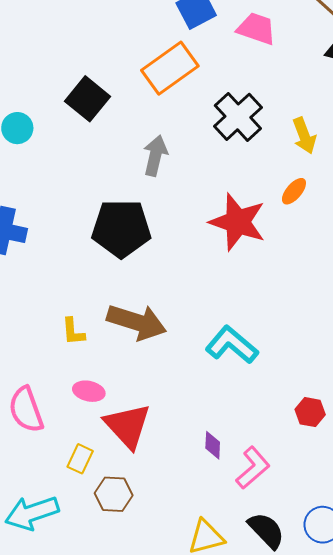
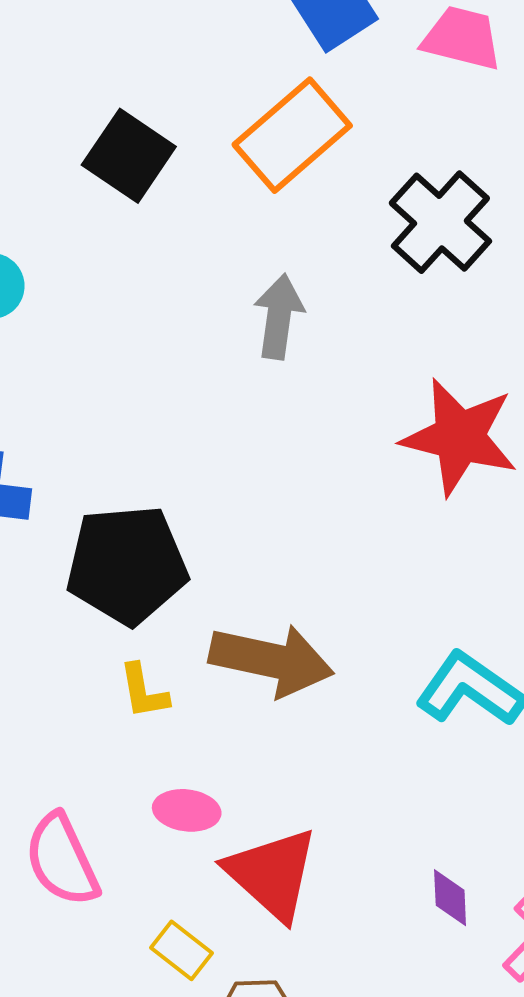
black square: (88, 99) -> (129, 156), moved
black pentagon: (121, 228) -> (127, 565), moved
yellow rectangle: (80, 459) -> (181, 950), turned -72

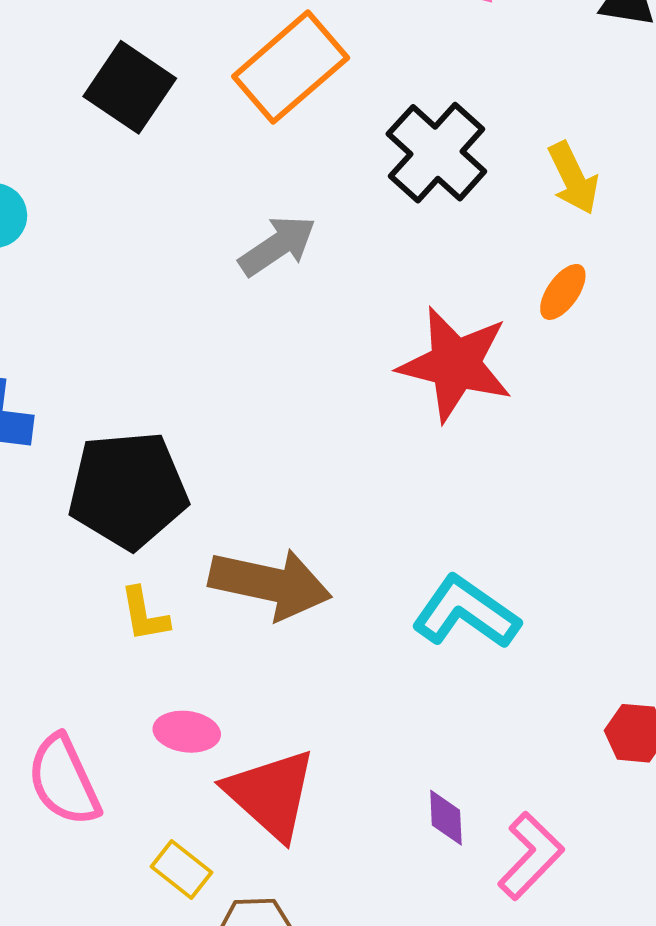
gray arrow: (279, 317) -> (277, 246), turned 48

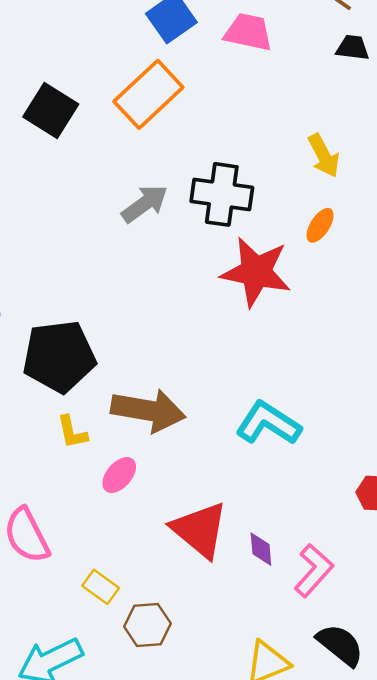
black cross: (436, 153) -> (222, 194), moved, turned -32
pink ellipse: (187, 732) -> (119, 475), moved, turned -54
red triangle: (271, 794) -> (200, 530), moved

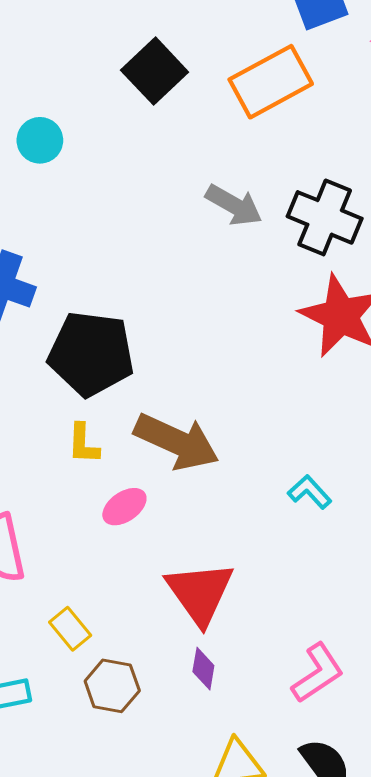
gray arrow: (145, 204) -> (234, 205), turned 51
cyan L-shape: (268, 423) -> (310, 492), size x0.6
purple diamond: (261, 549) -> (203, 669), moved

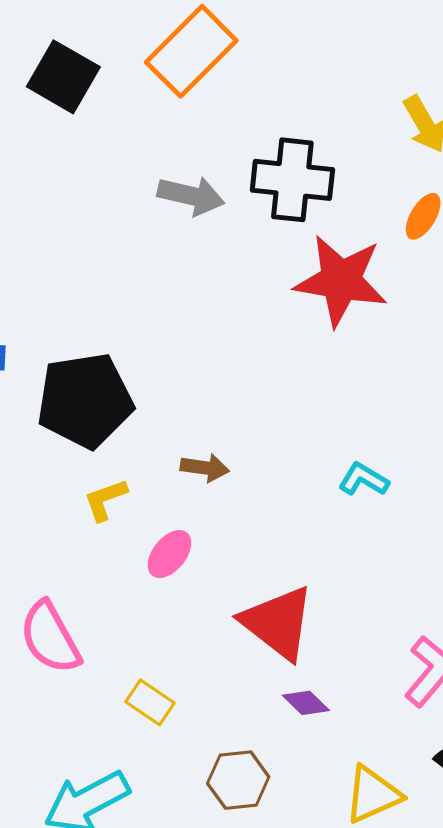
brown arrow: (177, 442) -> (205, 468), size x0.5
yellow L-shape: (83, 444) -> (105, 500), turned 84
purple diamond: (203, 669) -> (306, 703), turned -39
brown hexagon: (112, 686) -> (238, 780), moved

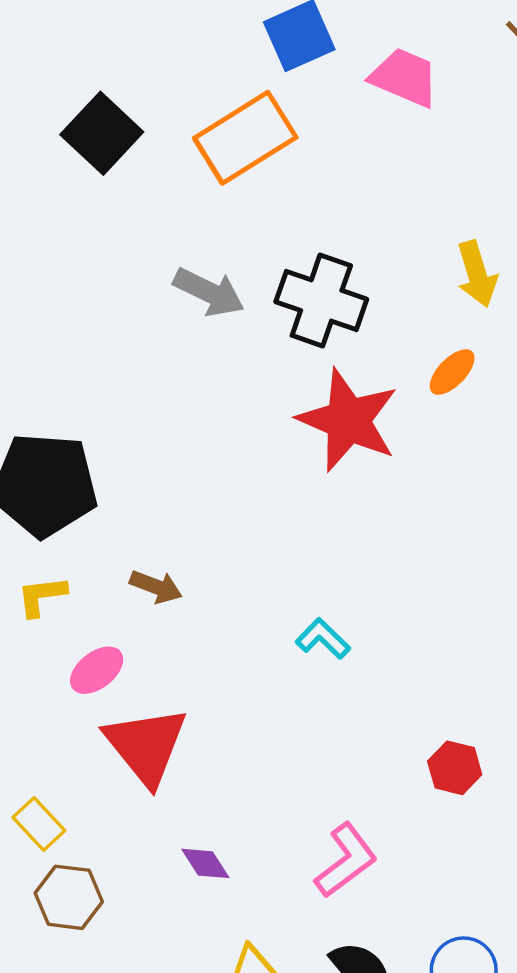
red triangle: (278, 623) -> (146, 746), moved
brown hexagon: (238, 780) -> (69, 897), moved

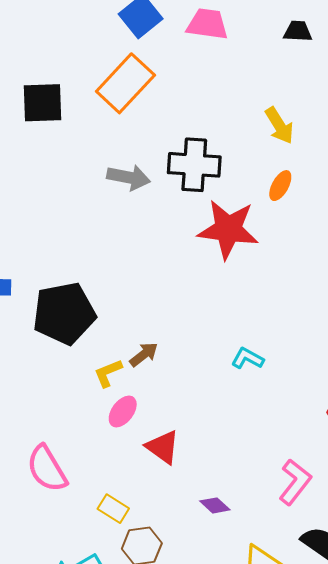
black square: (102, 133) -> (43, 103), turned -30
brown arrow: (156, 587) -> (144, 354), turned -44
yellow L-shape: (42, 596) -> (108, 373), moved
red triangle: (146, 746) -> (163, 447), size x0.7

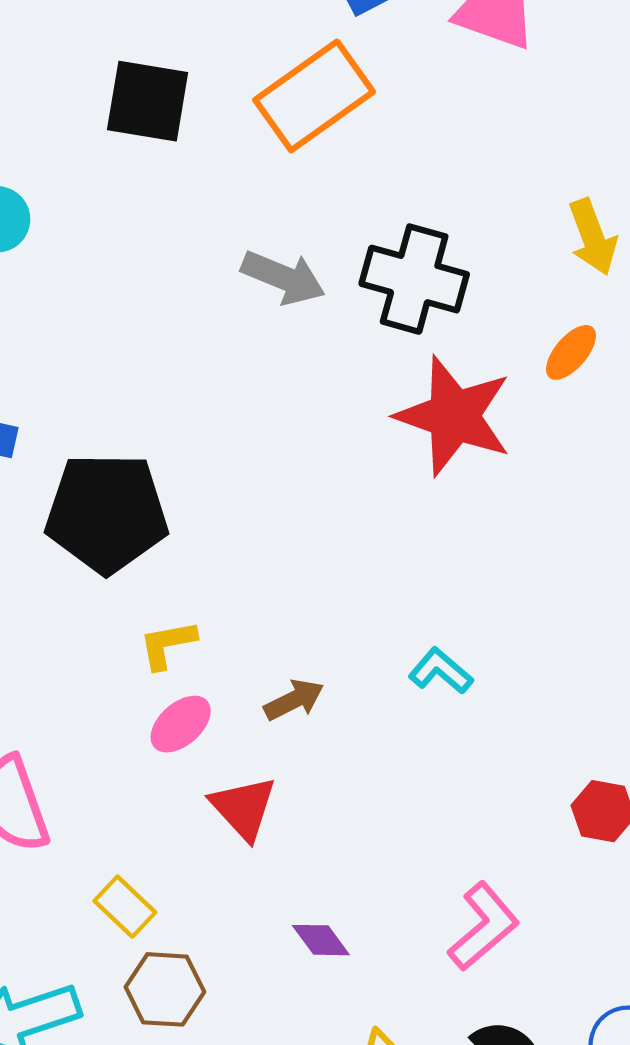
brown arrow: (144, 354) -> (294, 700), moved

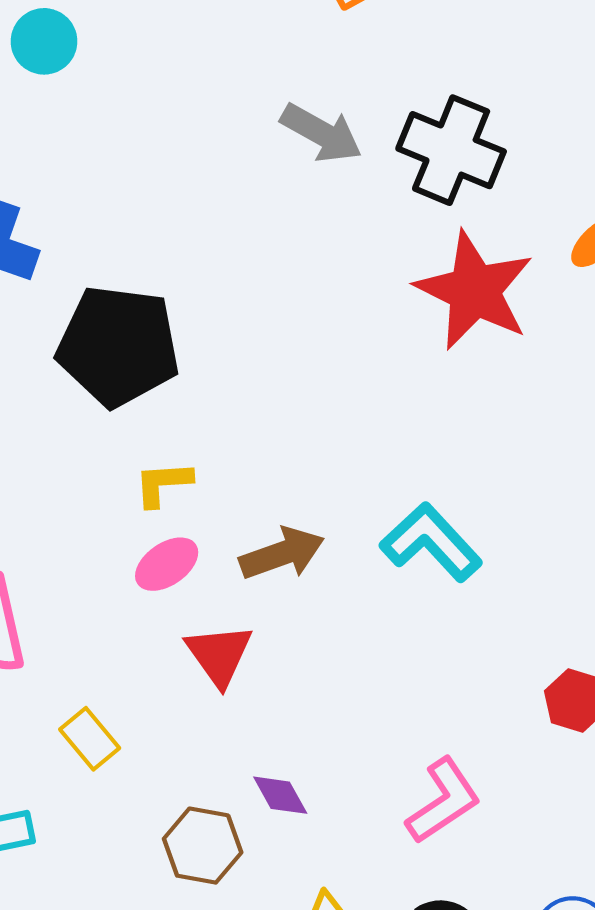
cyan L-shape: (441, 671) -> (431, 542), size x1.6
brown arrow: (294, 700) -> (282, 554), size x1.4
brown hexagon: (165, 989) -> (203, 846), moved

